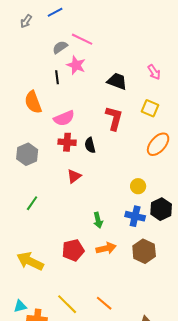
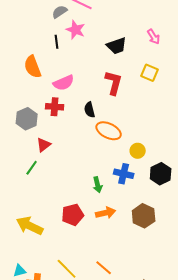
black trapezoid: (117, 81) -> (117, 46), turned 140
red cross: (67, 142) -> (55, 107), moved
orange ellipse: (158, 144) -> (109, 131), moved, turned 75
red triangle: (74, 176) -> (44, 145), moved
blue cross: (135, 216) -> (124, 174), moved

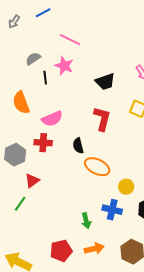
gray semicircle: (60, 12) -> (33, 59), moved

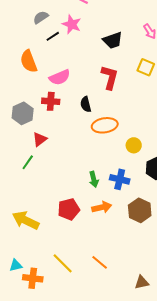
black line: (45, 78) -> (53, 36), turned 64
orange ellipse: (97, 167) -> (105, 125), turned -35
blue cross: (112, 210) -> (120, 179), moved

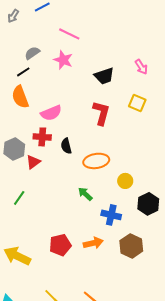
black line: (53, 36) -> (23, 72), moved
black semicircle: (86, 104) -> (66, 146), moved
red triangle: (40, 139) -> (33, 162), moved
green arrow: (94, 179) -> (85, 194), moved, turned 147

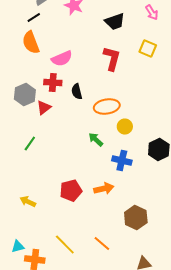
yellow circle: (125, 181) -> (125, 126), moved
brown hexagon: (131, 246) -> (136, 218), moved
yellow arrow: (17, 256) -> (28, 202), size x0.6

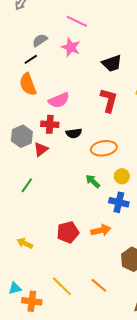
black semicircle: (77, 92) -> (74, 133), turned -84
yellow circle: (125, 126) -> (122, 176), moved

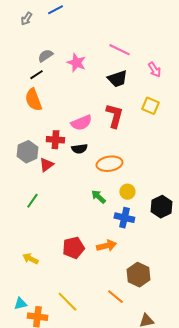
pink line: (77, 21) -> (119, 50), moved
pink semicircle: (59, 100) -> (81, 123), moved
orange line: (99, 285) -> (115, 297), moved

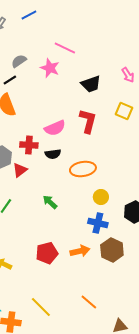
pink line: (119, 50) -> (65, 48), moved
green arrow: (98, 197) -> (50, 202), moved
brown hexagon: (138, 275) -> (112, 250), moved

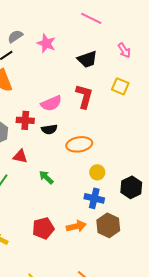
pink line: (65, 48) -> (91, 18), moved
red triangle: (20, 170) -> (20, 156), moved, turned 49

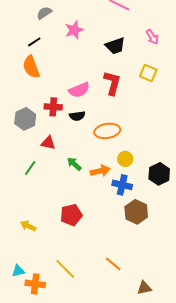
gray semicircle: (15, 36) -> (44, 13), moved
pink star: (46, 43) -> (74, 30), turned 30
orange arrow: (76, 226) -> (100, 171), moved

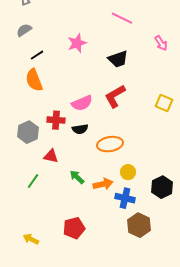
gray semicircle: (44, 13) -> (24, 30), moved
pink arrow: (152, 37) -> (161, 43), moved
yellow square: (148, 73) -> (164, 103), moved
red L-shape: (112, 83) -> (115, 96), turned -135

